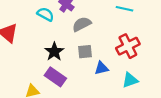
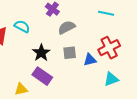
cyan semicircle: (45, 14) -> (22, 26), moved
blue triangle: (101, 68) -> (90, 60), moved

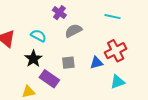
cyan semicircle: (22, 26) -> (38, 36), moved
black star: (41, 53) -> (33, 59), moved
gray square: (70, 53) -> (68, 63), moved

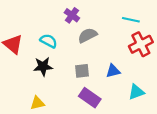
red cross: (116, 51) -> (141, 44), moved
black star: (33, 59) -> (43, 66), turned 30
purple rectangle: (49, 79) -> (90, 98), moved

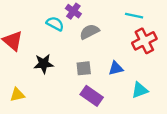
cyan semicircle: (49, 41) -> (55, 24), moved
yellow triangle: (37, 103) -> (17, 95), moved

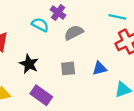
black star: (44, 64) -> (29, 64), turned 30
purple rectangle: (92, 96) -> (41, 95), moved

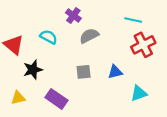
cyan semicircle: (40, 25) -> (49, 37), moved
black star: (29, 64) -> (33, 70), moved, turned 30

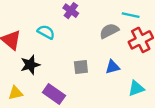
gray semicircle: (89, 36) -> (109, 31), moved

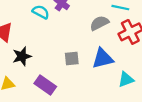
cyan semicircle: (46, 32) -> (41, 12), moved
blue triangle: (113, 67) -> (103, 58), size x1.5

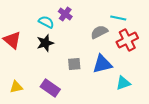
black star: (22, 56) -> (45, 43), moved

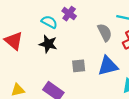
gray semicircle: (99, 32) -> (105, 32), turned 90
black star: (45, 43) -> (48, 44), turned 30

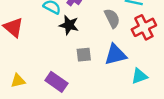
black star: (48, 44) -> (69, 25), moved

